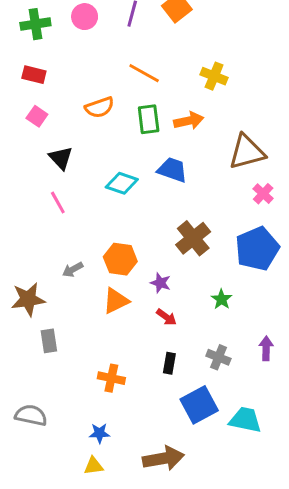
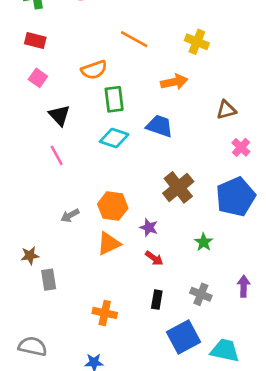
green rectangle: (149, 119) -> (114, 99), moved
brown triangle: (247, 152) -> (226, 110), size x0.6
brown star: (28, 299) -> (30, 256), moved, size x0.6

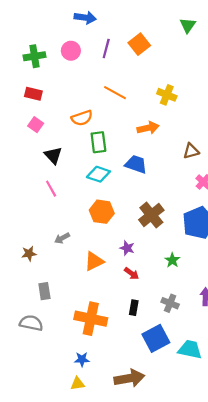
orange hexagon: (113, 206) -> (102, 212), moved
brown star: (30, 256) -> (29, 254), moved
orange cross: (105, 313) -> (91, 319), size x1.6
gray semicircle: (33, 346) -> (31, 323), moved

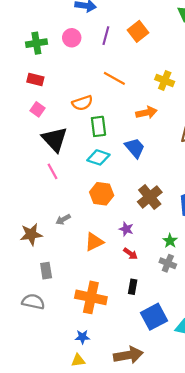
black triangle: (53, 155) -> (55, 139), size x1.5
blue trapezoid: (136, 164) -> (135, 148), turned 30
brown star: (29, 254) -> (31, 234), size x1.5
gray cross: (170, 303) -> (168, 263), moved

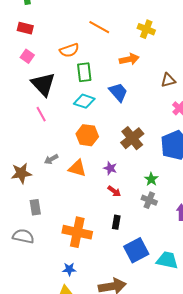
orange triangle: (94, 242) -> (77, 168), moved, turned 42

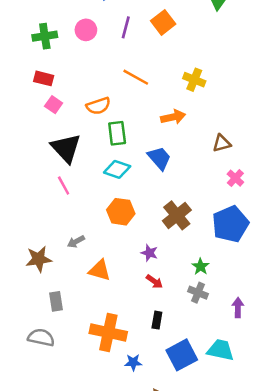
pink square: (27, 56) -> (54, 105), moved
orange triangle: (77, 168) -> (100, 270), moved
cyan trapezoid: (167, 260) -> (220, 350), moved
blue star: (69, 269) -> (133, 362), moved

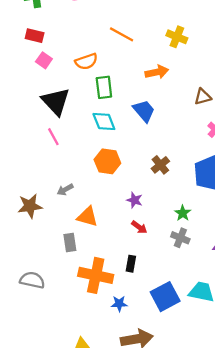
cyan diamond: (117, 169) -> (104, 121), turned 50
brown cross: (177, 215) -> (160, 165), size x0.7
gray rectangle: (56, 301) -> (70, 242), moved
black rectangle: (157, 320) -> (131, 264), moved

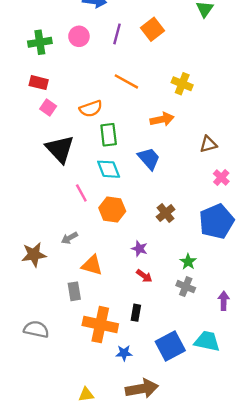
pink line: (53, 137) -> (81, 193), moved

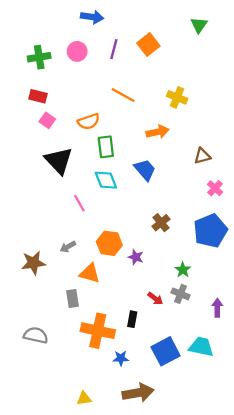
orange hexagon: (112, 209) -> (109, 243), moved
red arrow: (144, 276) -> (155, 298), moved

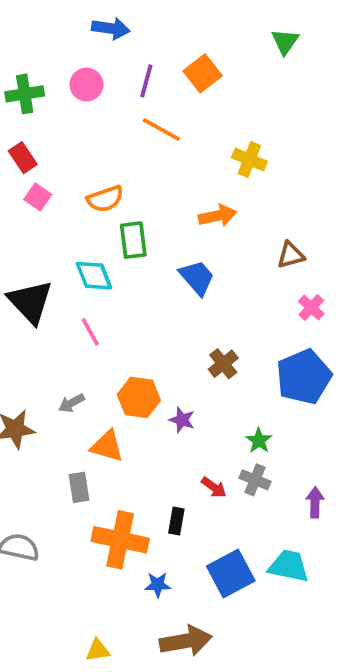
orange line: (123, 95) -> (161, 130), moved
red rectangle: (38, 96) -> (23, 158), turned 42
black triangle: (59, 161) -> (30, 302), moved
cyan diamond: (106, 180) -> (94, 276), moved

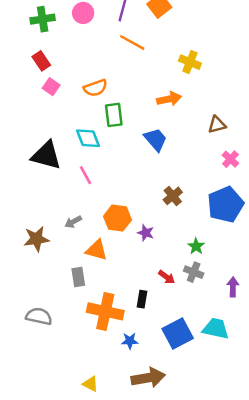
black triangle: (30, 302) -> (46, 155), turned -32
yellow triangle: (98, 650) -> (90, 384), turned 35

